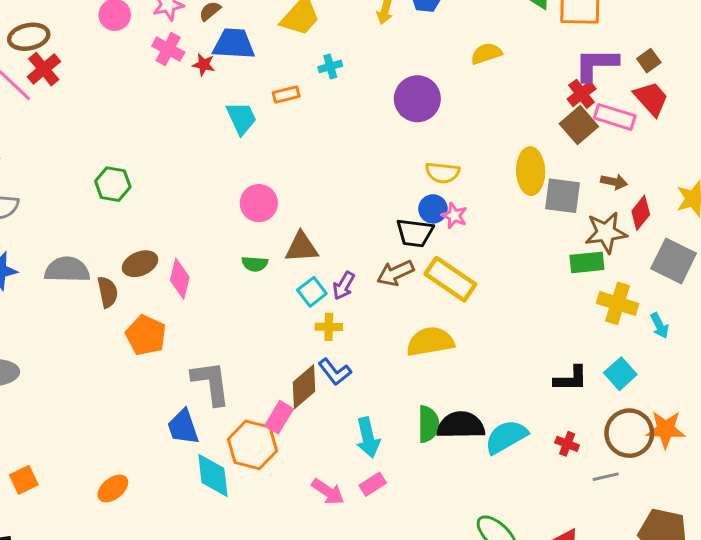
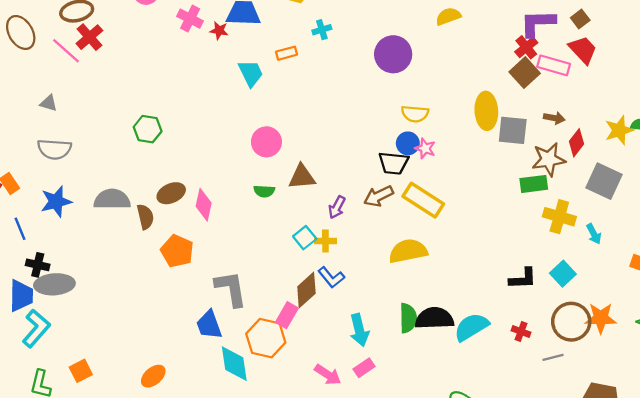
cyan square: (312, 292) -> (305, 238), moved

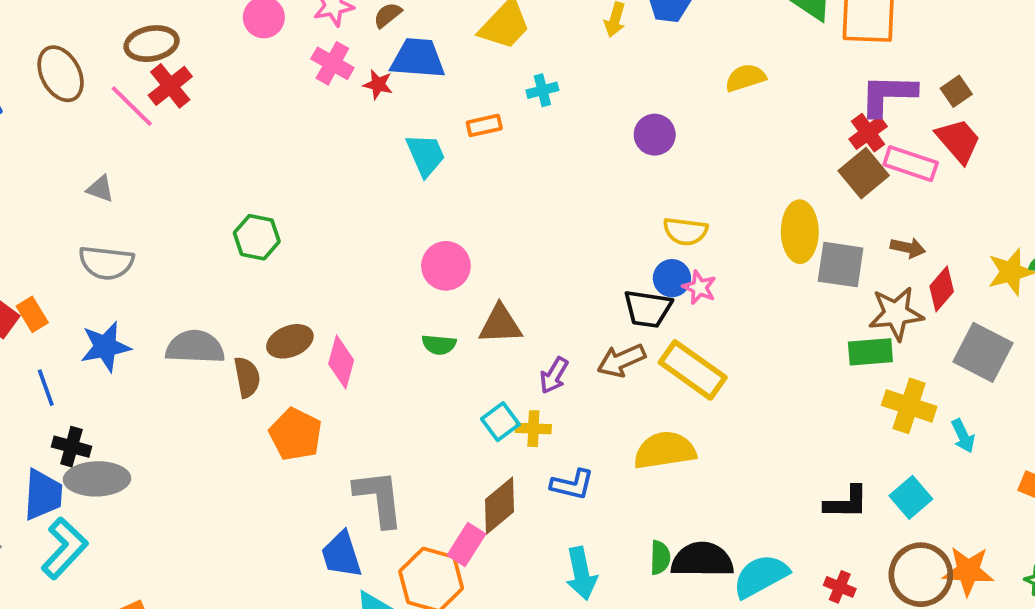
purple circle: (393, 54) -> (655, 135), size x0.7
blue L-shape: (331, 277) -> (572, 485), moved, turned -40
green semicircle: (408, 318) -> (660, 558), size x0.7

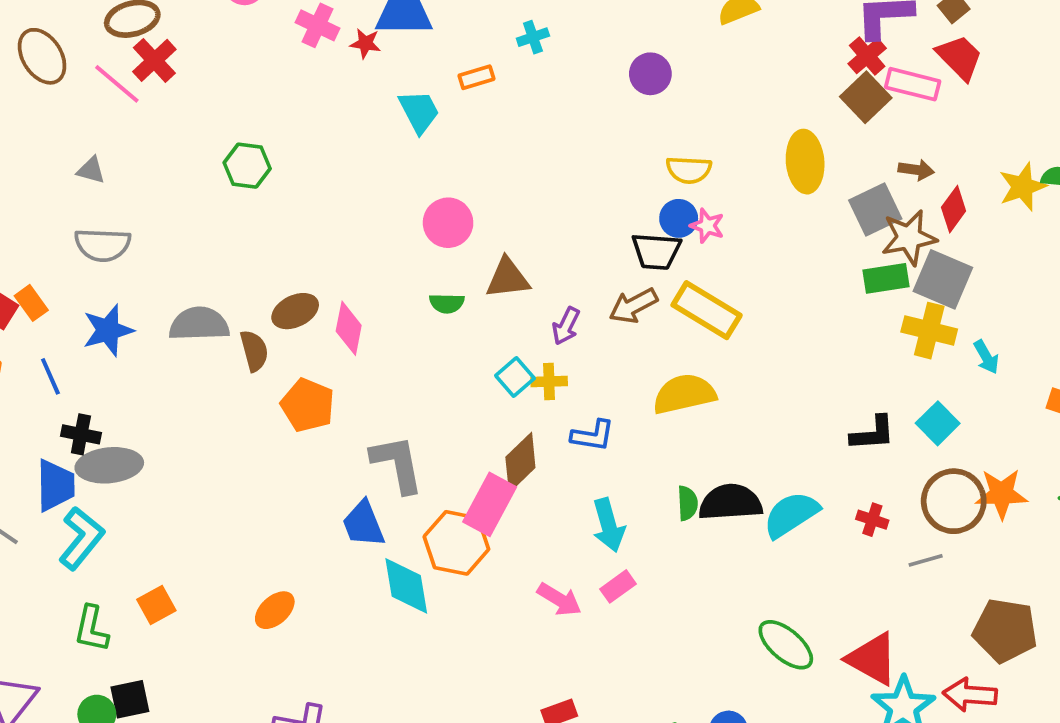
green hexagon: (257, 237) -> (247, 166), moved
gray square: (841, 265) -> (875, 210), moved, turned -30
gray square: (983, 352) -> (943, 279), moved
pink rectangle: (466, 545) -> (490, 504), size x1.4

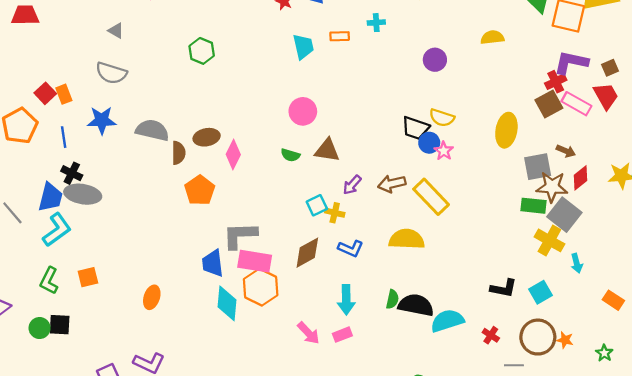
black trapezoid: (656, 251) -> (415, 128), moved
gray L-shape: (397, 464) -> (240, 235), turned -96
orange star: (1002, 494) -> (565, 340), size x0.6
pink rectangle: (490, 504) -> (255, 261), moved, turned 56
orange ellipse: (275, 610) -> (152, 297), turned -45

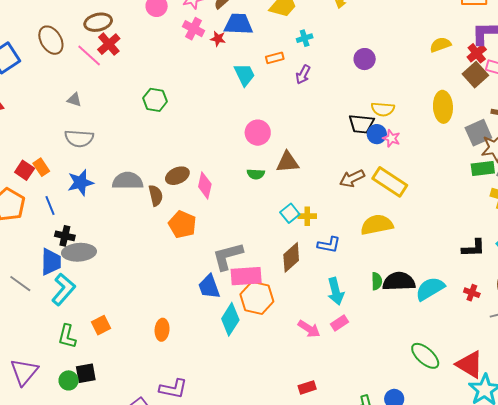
yellow semicircle: (492, 37) -> (440, 45), moved
purple arrow: (352, 185) -> (303, 75), moved
cyan diamond: (227, 303) -> (230, 319), turned 40

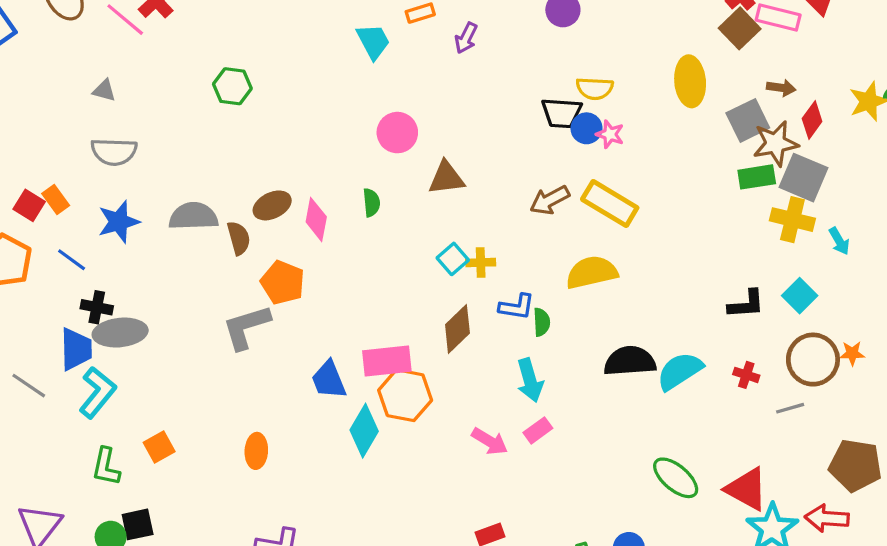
green semicircle: (256, 174) -> (371, 203), moved, turned -96
blue line: (50, 205) -> (72, 260), turned -30
gray L-shape: (228, 256) -> (246, 327), moved
green semicircle: (377, 281) -> (542, 322), moved

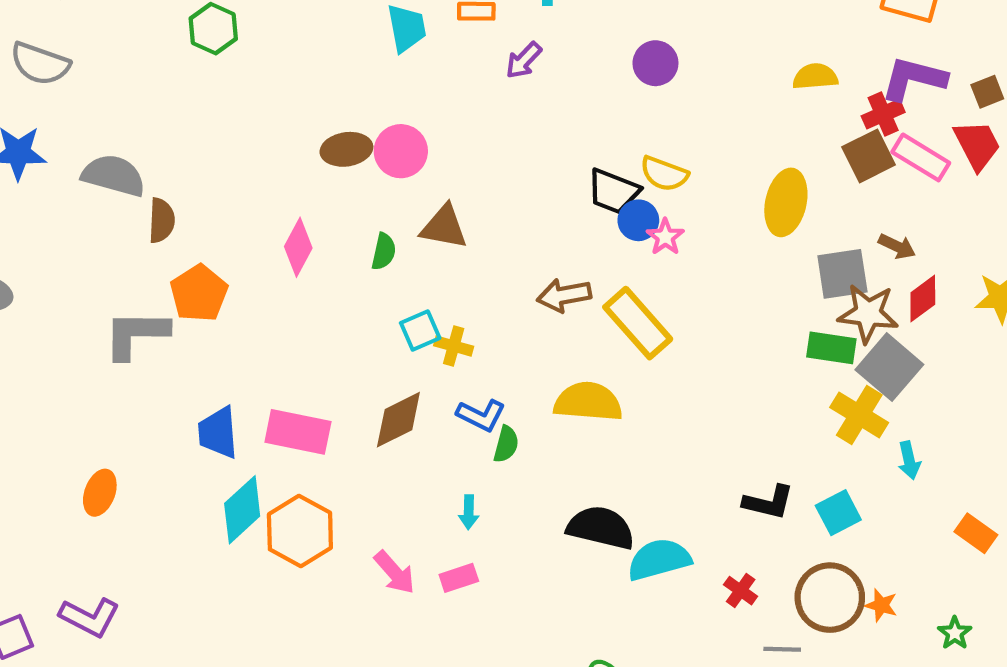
green semicircle: (371, 203) -> (384, 252), moved
brown ellipse: (272, 205) -> (346, 149), moved
pink diamond: (316, 219) -> (298, 247), moved
cyan arrow: (530, 380) -> (469, 512), size x0.6
orange hexagon: (405, 395) -> (300, 531), moved

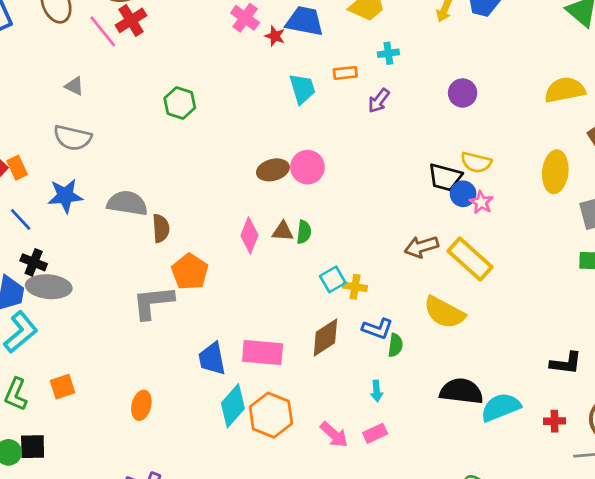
yellow semicircle: (815, 77) -> (565, 90), size x1.4
brown triangle: (444, 227) -> (283, 231), moved, size x0.7
yellow semicircle: (588, 402) -> (444, 312), turned -150
red cross: (741, 591) -> (555, 421), turned -30

